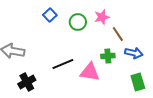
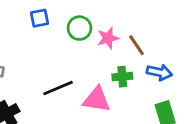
blue square: (50, 15) -> (40, 18), turned 32
pink star: (102, 17) -> (108, 38), moved

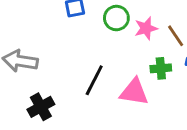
black line: (58, 88) -> (94, 80), turned -40

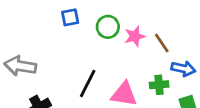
green cross: (161, 68) -> (159, 85), moved

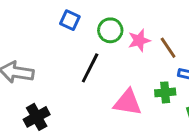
blue square: (70, 17) -> (70, 20), turned 36
black line: (88, 83) -> (90, 68), moved

